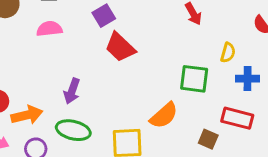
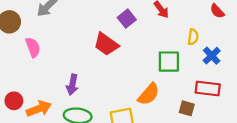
purple square: (104, 16) -> (127, 19), moved
pink semicircle: (49, 29) -> (33, 47), moved, turned 84
blue cross: (248, 79) -> (212, 56), turned -36

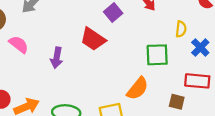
pink semicircle: (33, 47) -> (19, 44), turned -30
purple arrow: (72, 85) -> (57, 58), moved

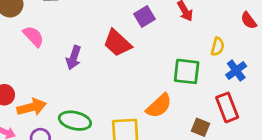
red rectangle: (197, 81) -> (227, 107), turned 55

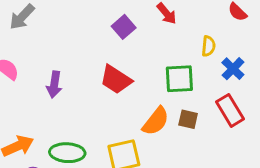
red trapezoid: (117, 43) -> (116, 80), moved
brown square: (200, 127) -> (188, 119), moved

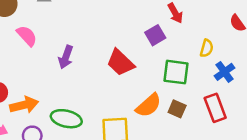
purple square: (124, 27) -> (155, 35), moved

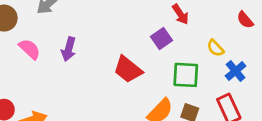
yellow semicircle: (207, 48) -> (215, 48), turned 126
purple arrow: (66, 57) -> (69, 49), moved

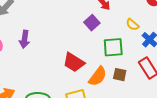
red trapezoid: (128, 69) -> (74, 62), moved

